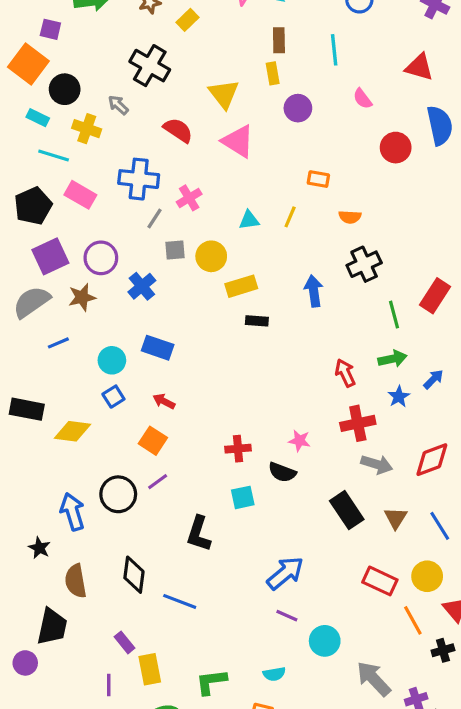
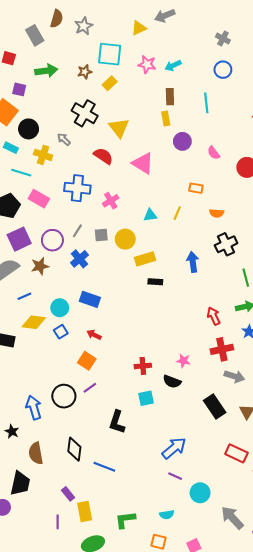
yellow triangle: (224, 94) -> (119, 128), moved
pink semicircle: (363, 99) -> (214, 153), moved
gray line: (154, 218) -> (77, 231), moved
yellow diamond: (73, 431) -> (34, 322), moved

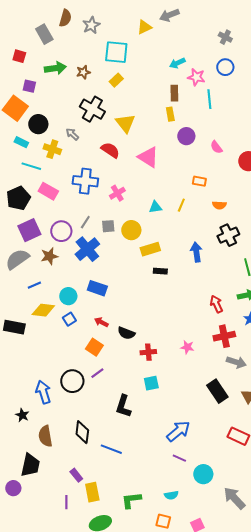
pink star: (147, 64) -> (196, 77), moved
brown star: (85, 72) -> (83, 72), moved
blue cross: (79, 259) -> (87, 249), size x1.4
black semicircle: (172, 382) -> (126, 333), moved

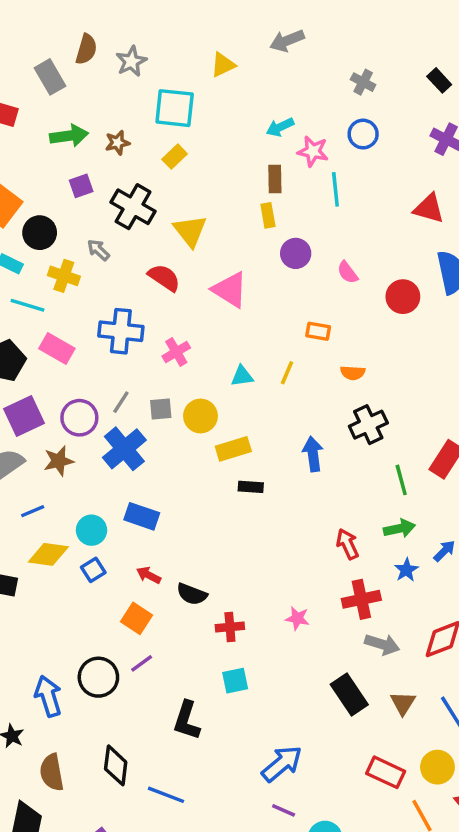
gray arrow: (169, 15) -> (287, 41), moved
purple square: (29, 86) -> (81, 186), moved, turned -32

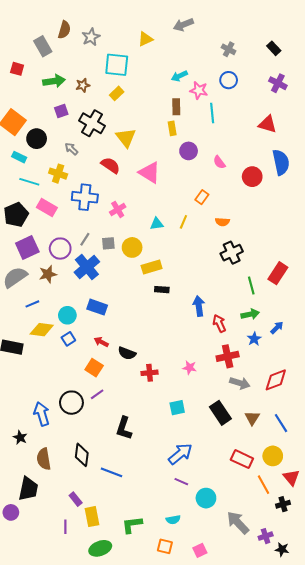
yellow cross: (64, 276) -> (58, 174), moved
orange rectangle: (318, 331) -> (202, 197), turned -64
blue arrow: (313, 454) -> (199, 306), moved
cyan square: (235, 681) -> (177, 408), moved

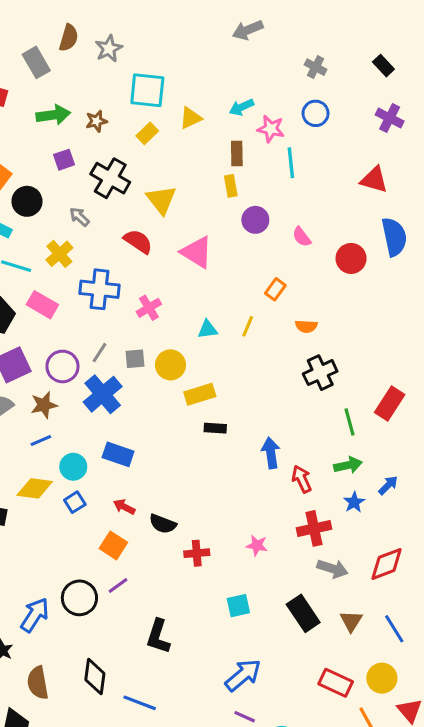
yellow triangle: (145, 39) -> (191, 118), moved
yellow cross: (58, 174) -> (59, 254), turned 30
blue line: (32, 304) -> (41, 441), moved
blue arrow: (42, 414) -> (35, 615), turned 50

